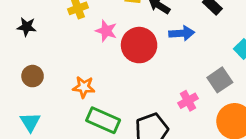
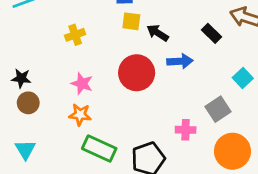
black star: (27, 27) -> (21, 78), moved
pink star: (106, 31) -> (82, 84), moved
pink cross: (188, 101) -> (186, 130), turned 30

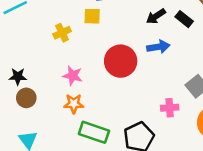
yellow square: (131, 21) -> (92, 16), moved
black arrow: (158, 33) -> (156, 16), moved, turned -60

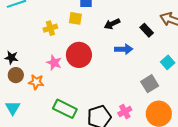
black arrow: (156, 16) -> (112, 24), moved
red circle: (121, 61) -> (79, 55), moved
orange star: (74, 104) -> (36, 82), moved
pink cross: (170, 108) -> (125, 111), moved, turned -32

